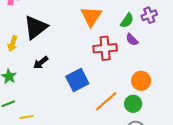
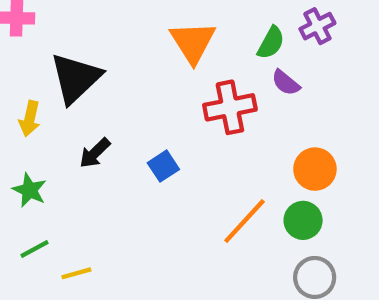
blue square: (77, 80) -> (163, 166), moved, size x0.6

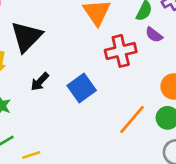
blue square: (163, 166) -> (82, 88), size x1.5

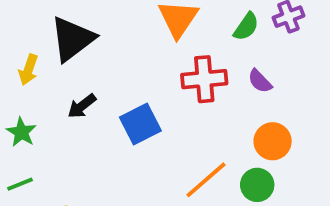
purple semicircle: (154, 35) -> (260, 81), moved

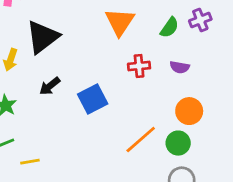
red cross: (204, 79) -> (139, 66), size x0.7
purple semicircle: (260, 81) -> (180, 67), turned -36

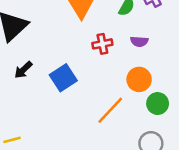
orange circle: (189, 111) -> (139, 79), moved
green circle: (178, 143) -> (158, 104), moved

